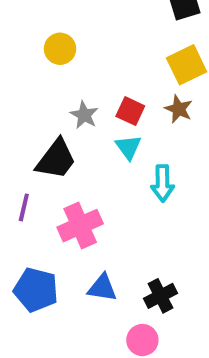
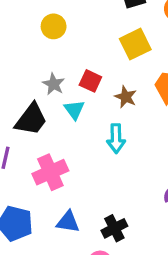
yellow circle: (60, 49) -> (54, 26), moved
brown star: (179, 109) -> (126, 97), moved
cyan triangle: (128, 147) -> (74, 110), moved

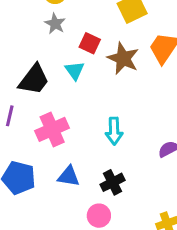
gray star: (54, 84) -> (55, 24), moved
brown star: (126, 97) -> (123, 58), size x1.5
cyan arrow: (116, 139) -> (114, 131), moved

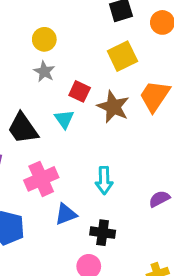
black trapezoid: (34, 80) -> (23, 128), turned 108
blue triangle: (69, 176) -> (66, 214), moved, turned -30
black cross: (113, 182) -> (103, 233), turned 35

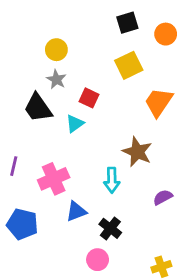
brown star: (113, 107) -> (137, 152), moved
cyan triangle: (64, 119) -> (75, 123), turned 30
black trapezoid: (23, 128) -> (38, 108), moved
black cross: (103, 233) -> (110, 228), turned 30

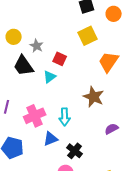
yellow circle: (56, 50) -> (14, 37), moved
cyan arrow: (112, 180) -> (65, 117), moved

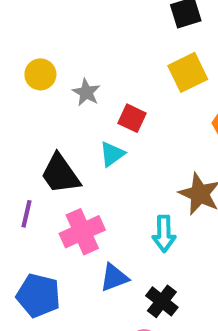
black trapezoid: (24, 66) -> (60, 174), moved
cyan arrow: (65, 117) -> (164, 234), moved

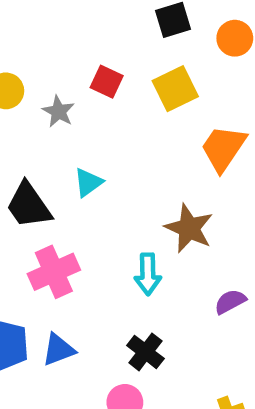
red square: (132, 118) -> (107, 82), moved
blue triangle: (114, 277) -> (58, 350), moved

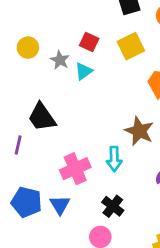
cyan triangle: (88, 182) -> (84, 71), moved
pink cross: (54, 272) -> (75, 169), moved
blue triangle: (58, 350) -> (60, 205), turned -40

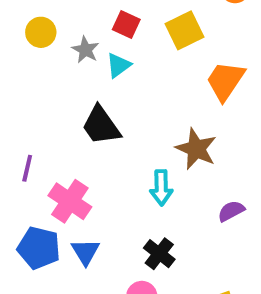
black trapezoid: (42, 117) -> (101, 126), moved
pink cross: (75, 169) -> (70, 201), moved, turned -32

